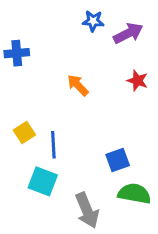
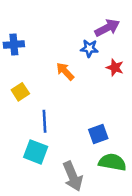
blue star: (93, 21) -> (89, 48), moved
yellow square: (24, 133) -> (20, 92), moved

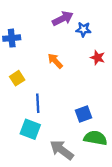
purple arrow: (107, 28) -> (63, 18), moved
blue star: (89, 48) -> (83, 29), moved
gray arrow: (73, 176) -> (62, 150), turned 150

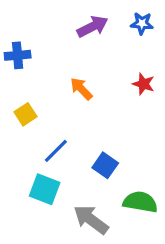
blue star: (83, 29) -> (142, 23), moved
blue line: (38, 103) -> (56, 151), turned 48
blue square: (83, 114) -> (105, 165), moved, turned -35

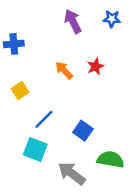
purple arrow: (92, 27) -> (73, 21), turned -90
red star: (143, 84) -> (95, 67), moved, turned 30

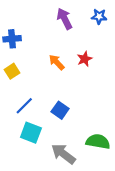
yellow square: (20, 90) -> (12, 71), moved
blue line: (44, 119) -> (24, 106), moved
blue square: (83, 131) -> (60, 110), moved

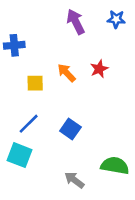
yellow square: (12, 71) -> (35, 83), moved, turned 32
cyan square: (31, 133) -> (19, 155), moved
gray arrow: (63, 154) -> (74, 180), size x0.7

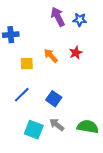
blue star: (116, 19) -> (80, 20), moved
cyan square: (19, 155) -> (34, 130), moved
gray arrow: (74, 180) -> (57, 125), moved

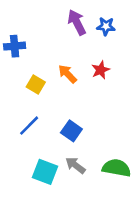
yellow square: (27, 64) -> (36, 85), turned 32

